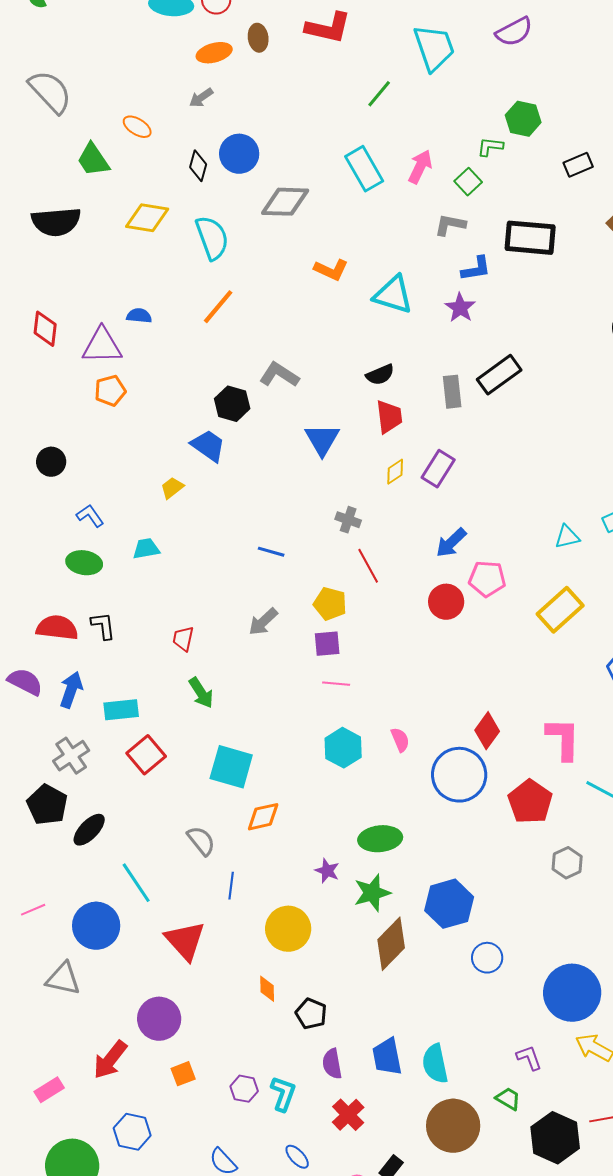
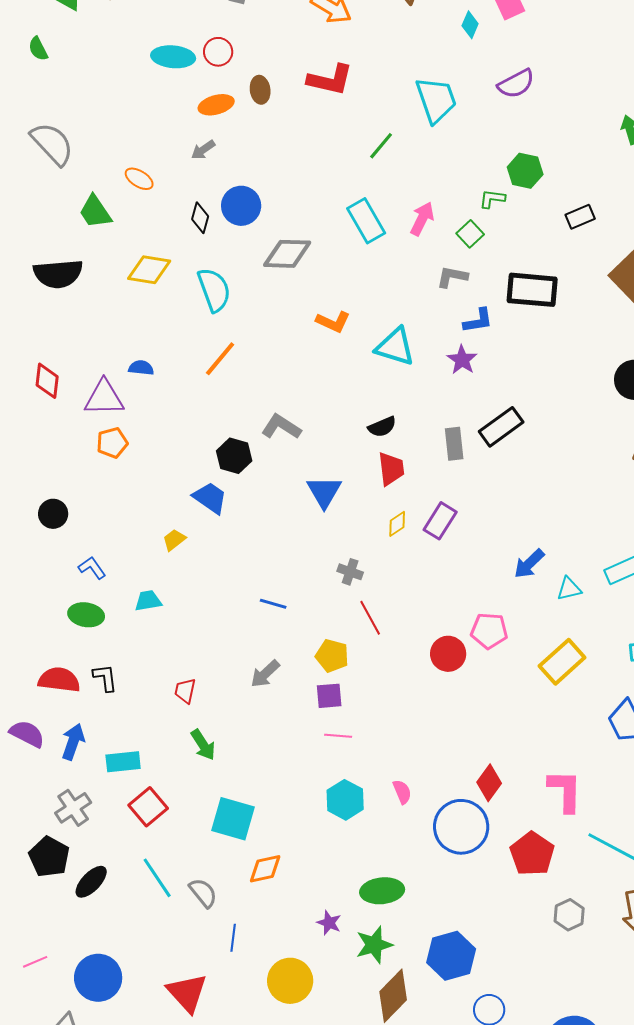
blue arrow: (451, 543) -> (529, 564), moved
cyan line: (136, 883) -> (157, 878), moved

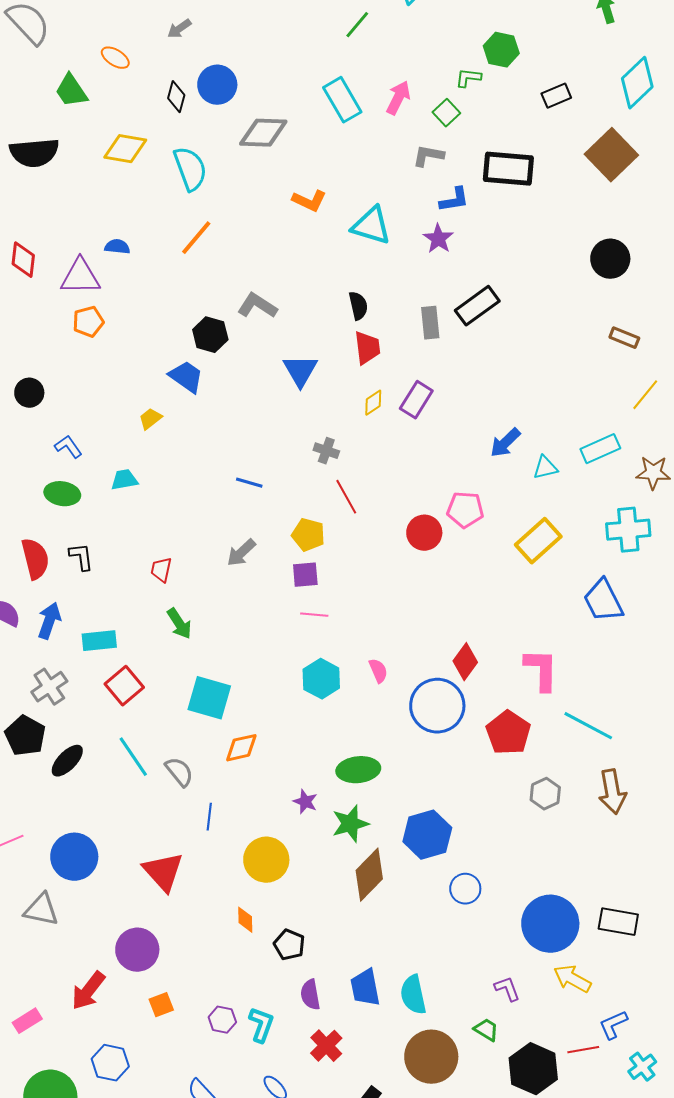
black semicircle: (382, 427) -> (358, 306), turned -80
red semicircle: (59, 680) -> (35, 559), turned 69

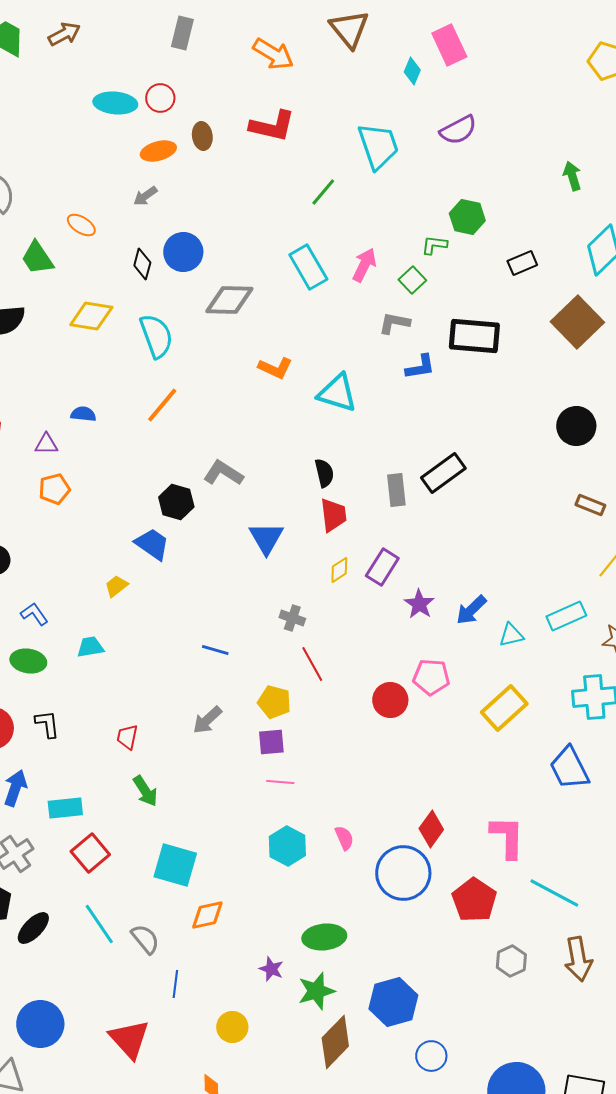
purple star: (438, 239) -> (419, 604), moved
purple triangle: (80, 277) -> (46, 444), size x0.6
yellow circle: (266, 860) -> (232, 1027), size x0.7

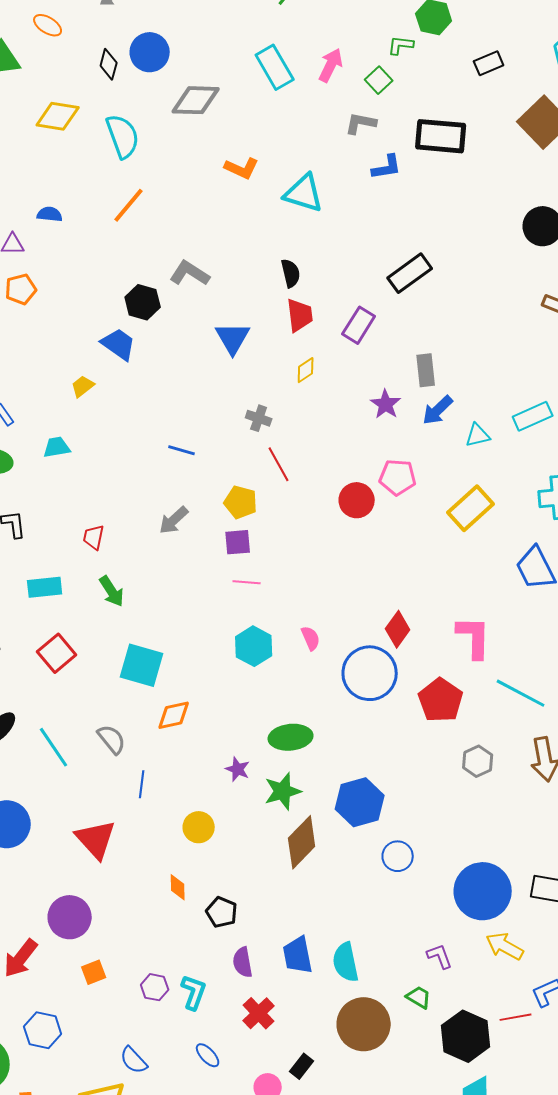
gray rectangle: (396, 490) -> (426, 370), moved
purple rectangle: (382, 567) -> (359, 325), moved
cyan rectangle: (65, 808) -> (45, 587), moved
cyan line: (99, 924) -> (54, 747), moved

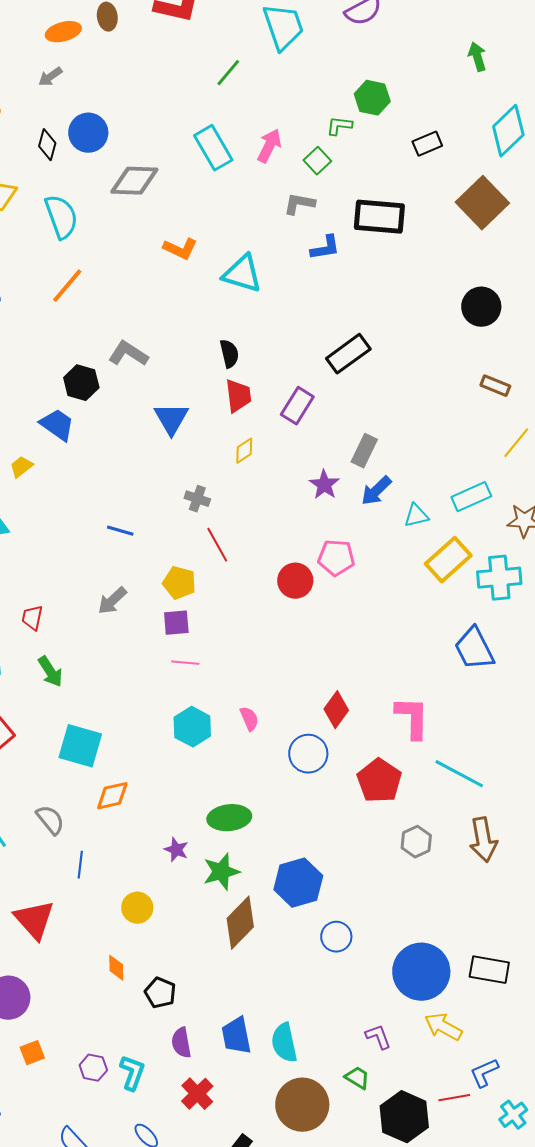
gray rectangle: (426, 370) -> (364, 451), turned 32
yellow rectangle: (471, 508) -> (448, 560), moved
blue circle: (370, 673) -> (308, 754), size x0.7

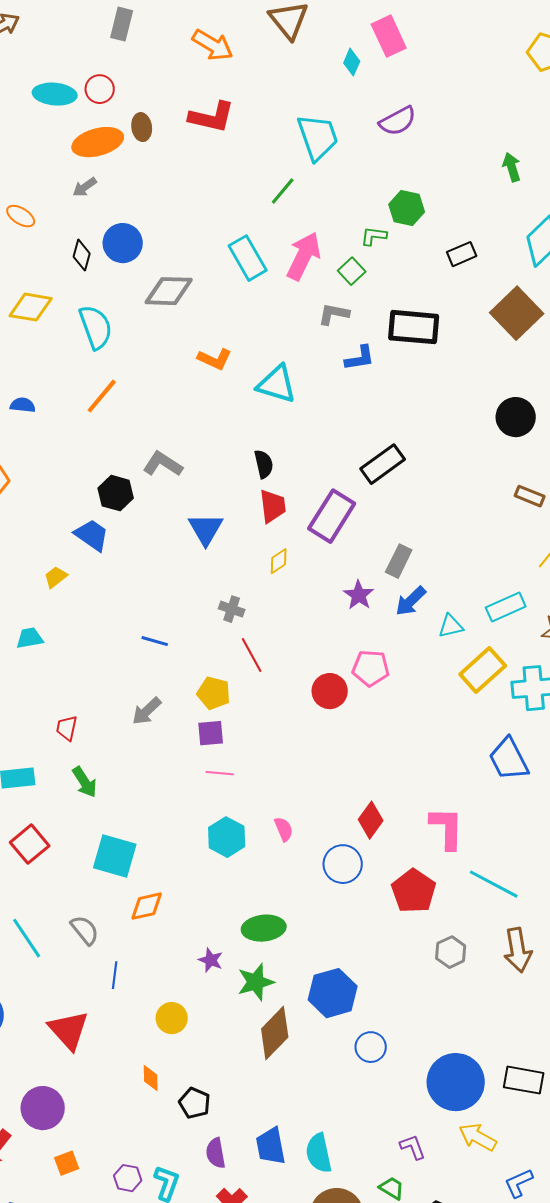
orange ellipse: (63, 32) -> (98, 142), size x1.4
green line: (228, 73) -> (283, 191), moved
pink arrow: (269, 146) -> (304, 256), size x1.4
purple rectangle: (297, 406) -> (332, 516), size x1.4

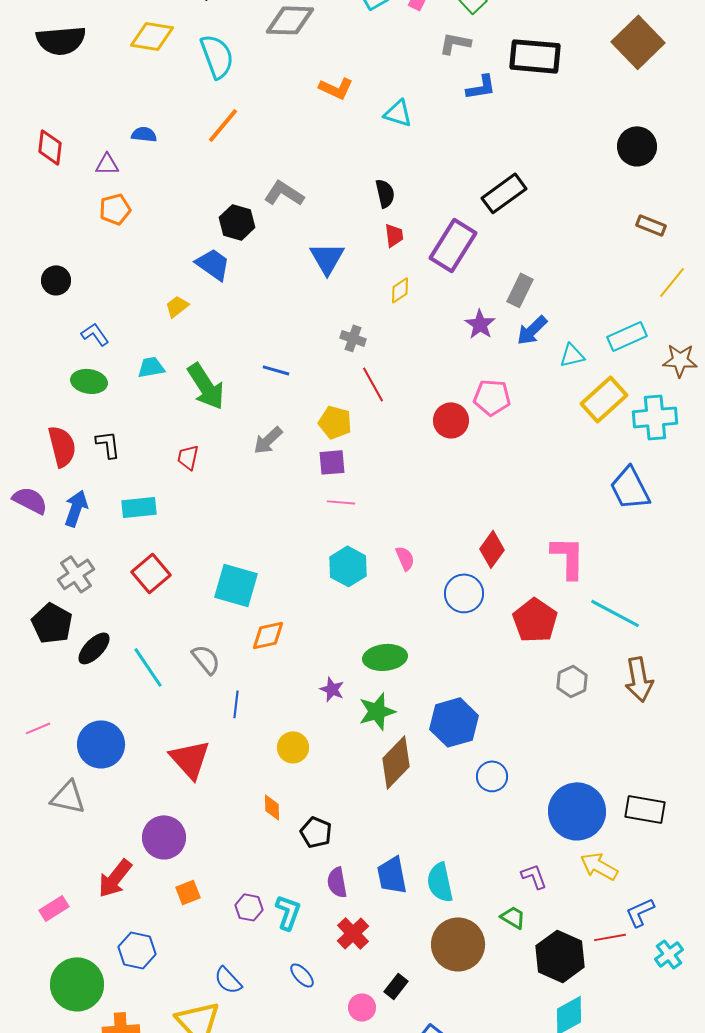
cyan triangle: (277, 384) -> (398, 113), size x0.7
red trapezoid: (273, 506) -> (394, 235), size x0.7
green arrow: (85, 782) -> (206, 386), moved, size x1.5

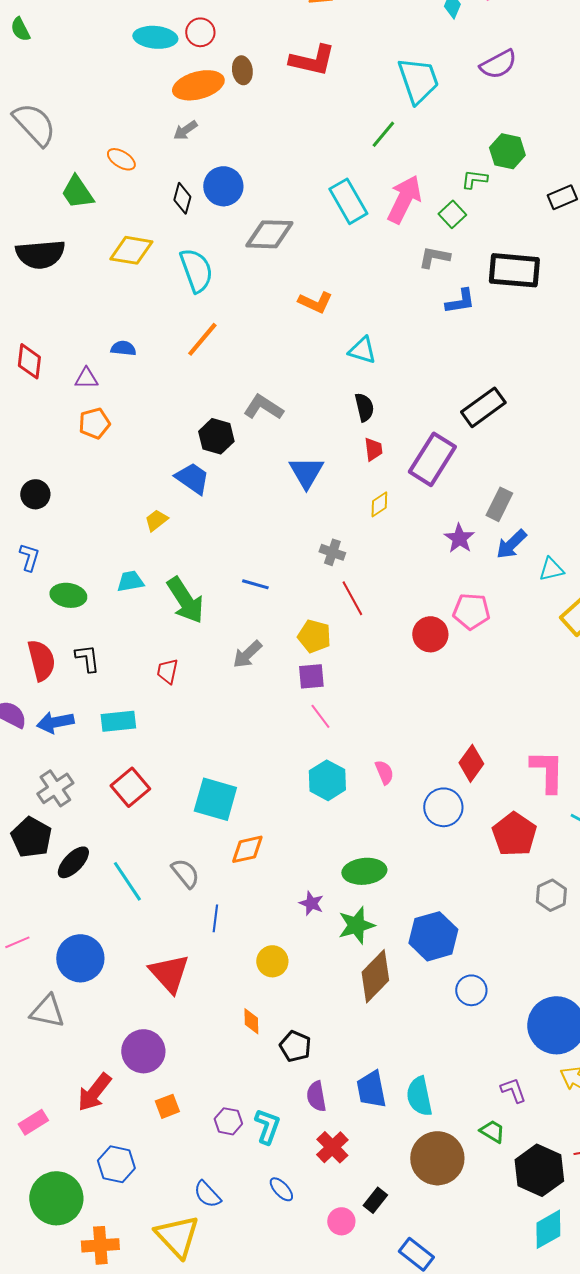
cyan triangle: (398, 113) -> (362, 350), moved
blue L-shape: (95, 334) -> (29, 557), moved, turned 52
pink line: (341, 502) -> (320, 716), turned 48
blue arrow: (76, 508) -> (55, 722), turned -120

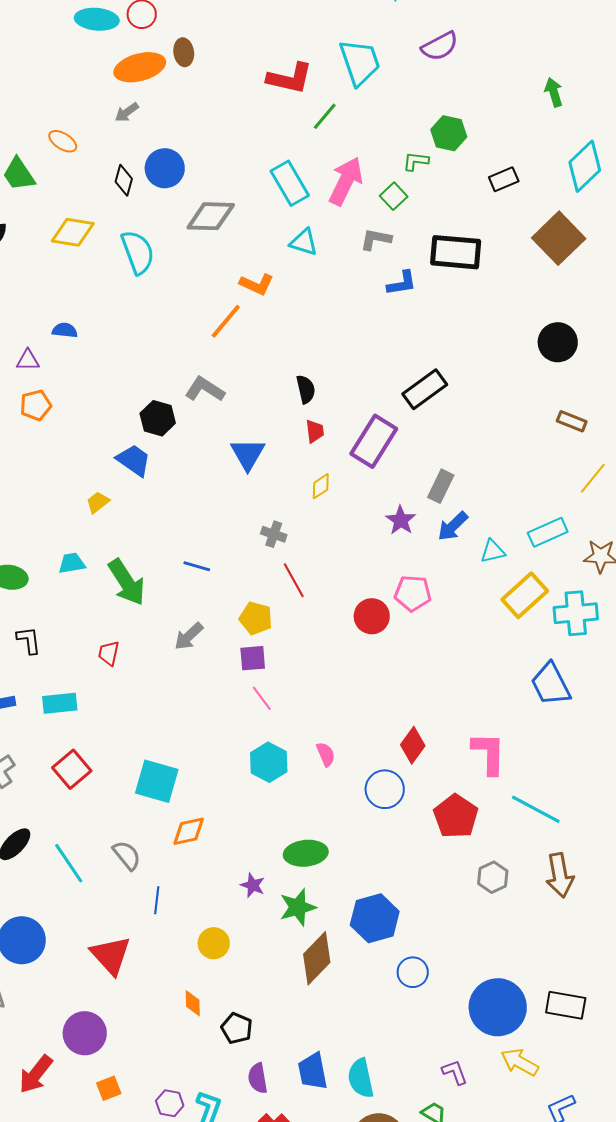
red L-shape: (312, 60) -> (290, 78), moved
orange line: (202, 339) -> (226, 321), moved
cyan triangle: (362, 350) -> (304, 242), moved

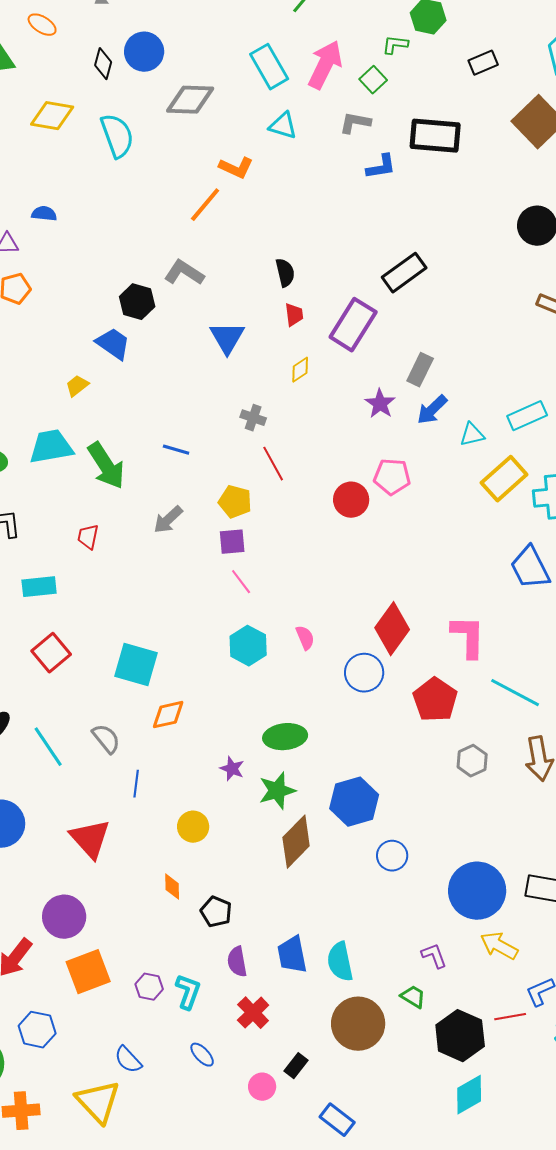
cyan trapezoid: (72, 563) -> (51, 447), size x1.6
red diamond: (413, 745) -> (392, 629), size x1.4
orange square: (109, 1088) -> (88, 972), size x1.8

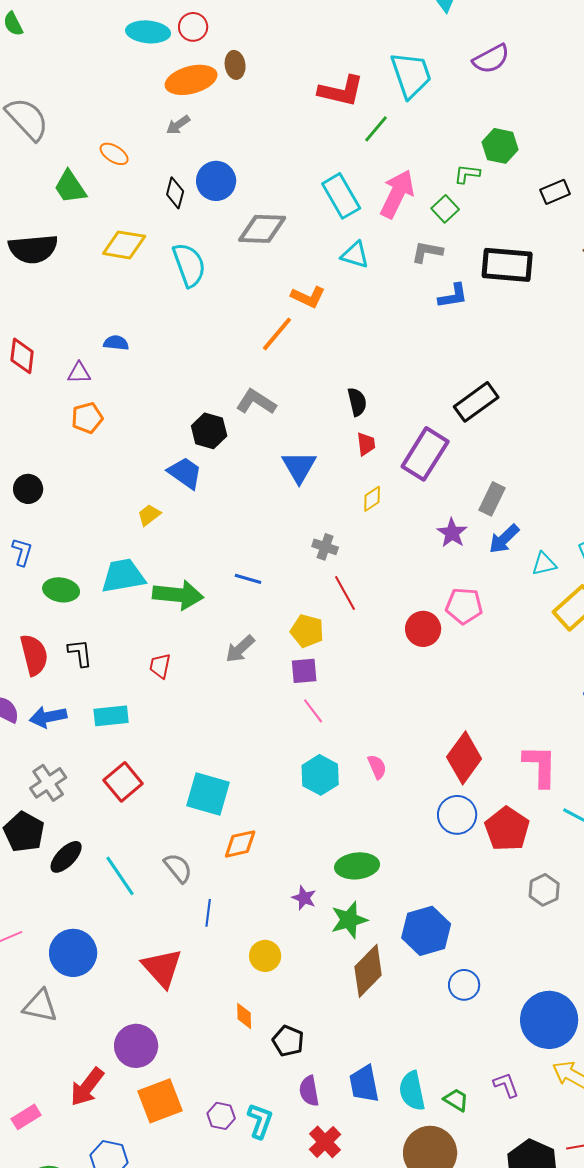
green arrow: (106, 466) -> (178, 595), turned -51
blue circle: (364, 673) -> (457, 815), moved
green trapezoid: (413, 997) -> (456, 1100), moved

